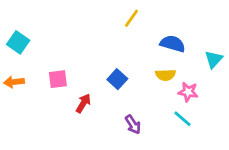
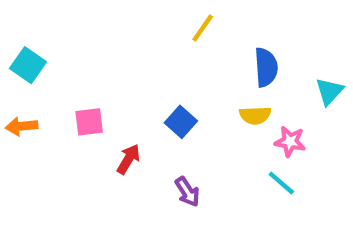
blue semicircle: (173, 44) -> (266, 67), turned 70
purple arrow: (133, 124) -> (187, 192), moved

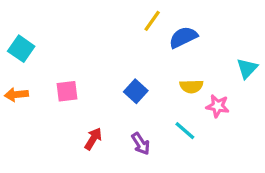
blue semicircle: (266, 67) -> (183, 37), moved, turned -112
red arrow: (128, 159) -> (93, 139), moved
cyan line: (281, 183) -> (185, 131), moved

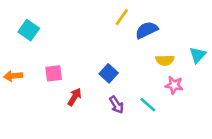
cyan square: (21, 49) -> (29, 30), moved
yellow semicircle: (191, 86) -> (165, 60), moved
red arrow: (93, 139) -> (75, 97), moved
purple arrow: (141, 144) -> (116, 105), moved

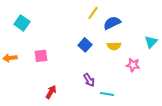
yellow semicircle: (165, 60) -> (114, 46), moved
blue square: (109, 73) -> (85, 45), moved
red arrow: (75, 97) -> (51, 92), moved
cyan line: (148, 105) -> (107, 94), moved, turned -32

